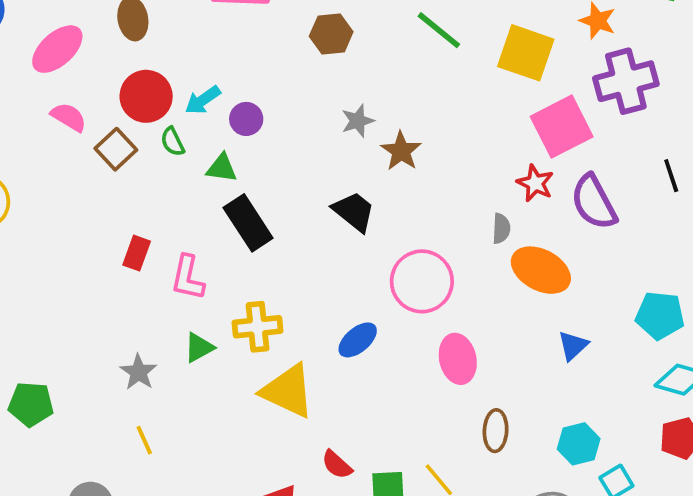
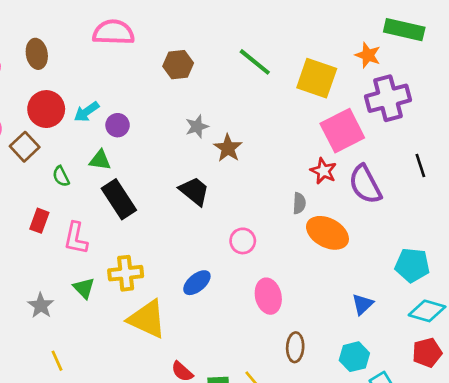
green semicircle: (173, 142) -> (61, 176), moved
pink circle: (422, 281) -> (243, 241), size x0.6
blue triangle: (573, 346) -> (362, 304), moved
green triangle: (199, 348) -> (84, 288), turned -45
yellow line: (144, 440) -> (57, 361), moved

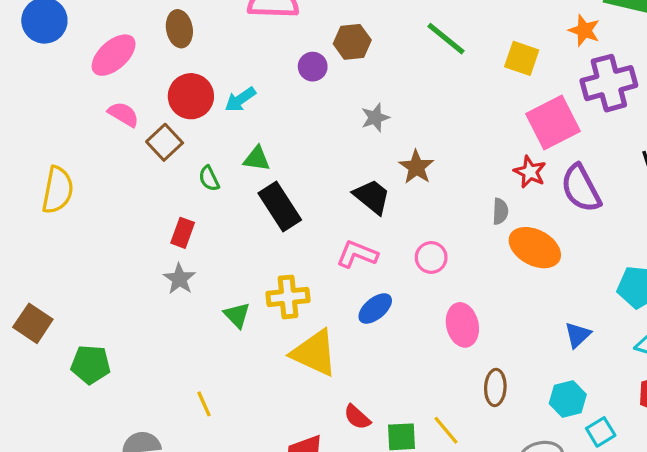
yellow square: (317, 78) -> (522, 58), size x0.7
purple circle: (118, 125) -> (313, 67), moved
brown star: (228, 148) -> (416, 167), moved
pink L-shape: (76, 238) -> (357, 254), moved, turned 100
gray star: (41, 306) -> (179, 279), moved

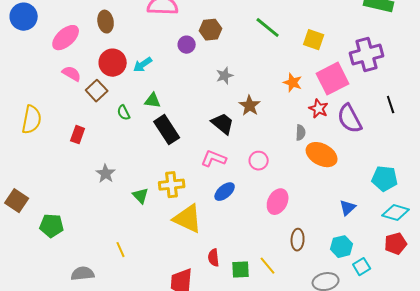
orange star: (584, 30) -> (293, 83), moved
red rectangle: (183, 233) -> (78, 135), moved
pink ellipse: (462, 325) -> (278, 202), turned 40
red semicircle: (357, 417) -> (214, 258), turned 42

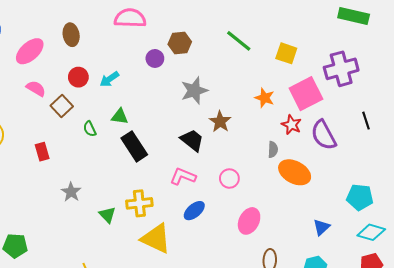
red circle: (113, 63) -> (78, 77), size x0.7
gray star: (225, 76) -> (194, 91), size x1.5
red rectangle: (78, 135) -> (42, 152), turned -36

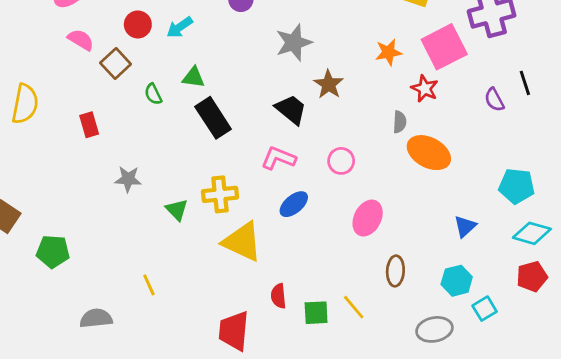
orange star: (265, 98) -> (388, 52), turned -30
purple semicircle: (324, 135) -> (494, 100), moved, size x0.6
gray star: (71, 192) -> (128, 179), turned -30

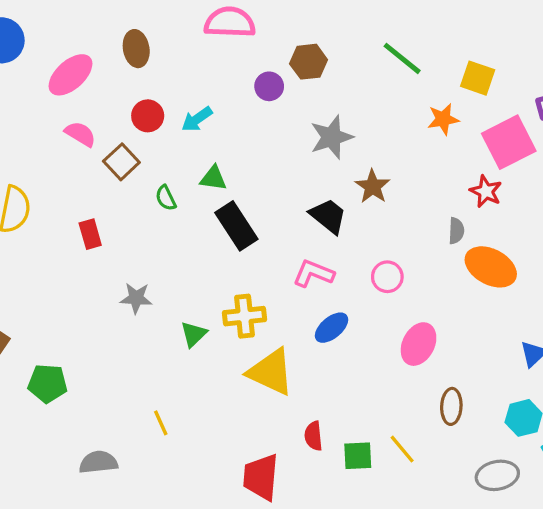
orange star: (388, 52) -> (443, 119), moved
green triangle: (177, 210) -> (194, 334), turned 30

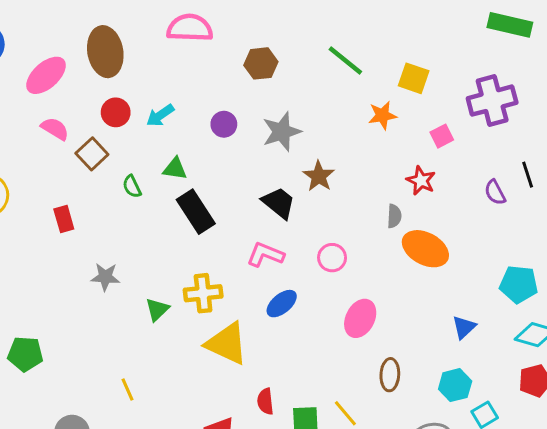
brown ellipse: (136, 49) -> (105, 52), size x1.5
purple circle: (269, 86) -> (224, 124), moved
pink square: (509, 142) -> (442, 136), size x0.5

